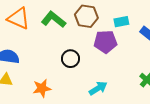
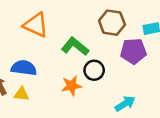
green L-shape: (54, 19) -> (75, 46), moved
orange star: (42, 88) -> (71, 86), moved

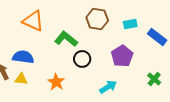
purple pentagon: (133, 51) -> (122, 56), moved, turned -30
orange star: (71, 86) -> (56, 82), moved, turned -30

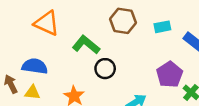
purple pentagon: (122, 56) -> (170, 75), moved

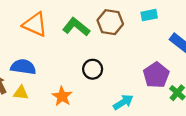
cyan rectangle: (162, 27) -> (149, 15), moved
green L-shape: (86, 45) -> (76, 27), moved

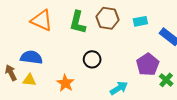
cyan rectangle: (149, 15) -> (140, 21), moved
green L-shape: (76, 27) -> (78, 22), turned -115

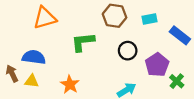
orange triangle: (42, 20) -> (45, 18), turned -40
green L-shape: (78, 22) -> (83, 42), moved, turned 70
black circle: (92, 59) -> (128, 51), moved

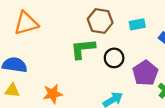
green L-shape: (83, 42) -> (83, 49), moved
orange star: (70, 84) -> (53, 94), turned 30

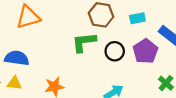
purple pentagon: (145, 73) -> (145, 51), moved

